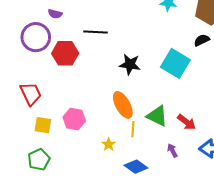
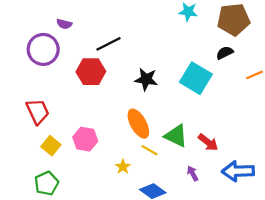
black line: (95, 32) -> (108, 44), turned -30
red hexagon: (65, 53) -> (91, 72), moved
yellow square: (43, 125) -> (51, 146), turned 30
yellow line: (133, 129) -> (149, 150), turned -63

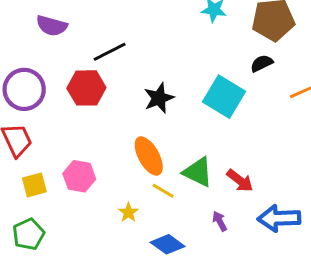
purple semicircle: (64, 24) -> (52, 26), size x1.5
purple circle: (43, 49) -> (24, 89), moved
black star: (146, 79) -> (159, 98), turned -30
yellow square: (51, 146) -> (34, 185), turned 36

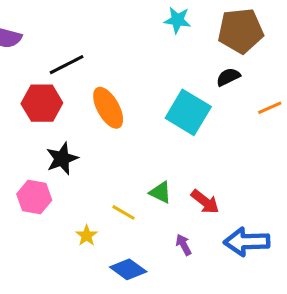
black star: (159, 98) -> (62, 159), moved
orange ellipse: (149, 156) -> (108, 108), moved
green triangle: (198, 172) -> (160, 192), size x0.7

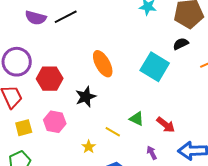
black line: (67, 65) -> (66, 17), moved
red hexagon: (42, 103) -> (50, 79), moved
black star: (62, 159) -> (86, 97), moved

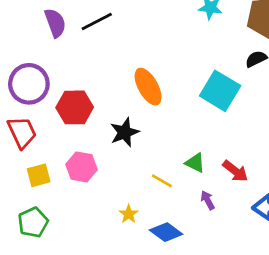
purple semicircle: (36, 18) -> (55, 23), turned -125
yellow star: (89, 147) -> (129, 214), moved
purple arrow: (152, 153) -> (208, 200), moved

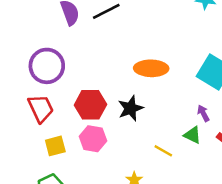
orange ellipse: (148, 87) -> (151, 68), turned -60
red hexagon: (75, 107) -> (90, 105), moved
purple arrow: (208, 200) -> (203, 113), moved

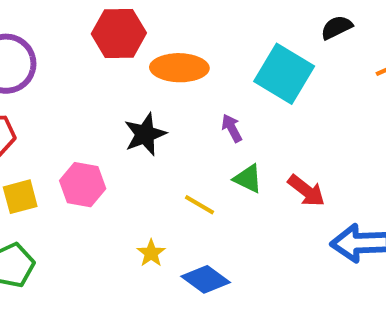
red hexagon: (90, 105) -> (119, 33), moved
purple arrow: (203, 113) -> (232, 128), moved

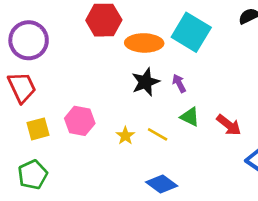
cyan square: (284, 74) -> (191, 32), moved
black star: (145, 134) -> (145, 82), moved
yellow star: (151, 253) -> (125, 136), moved

